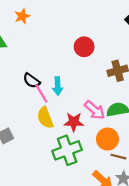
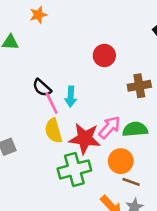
pink arrow: (95, 110) -> (109, 127), turned -95
red star: (74, 122) -> (85, 138), size x1.4

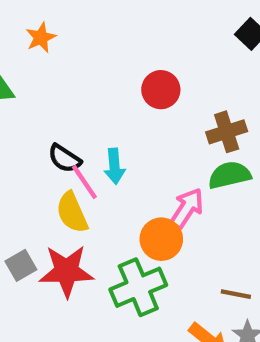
green semicircle: (135, 129) -> (230, 175), moved
yellow semicircle: (53, 131) -> (72, 213), moved
red star: (85, 138) -> (67, 271), moved
orange circle: (121, 161) -> (161, 239), moved

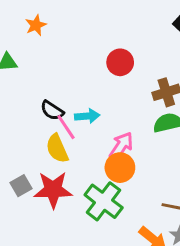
cyan arrow: (115, 166) -> (87, 116), turned -90
pink arrow: (187, 208) -> (121, 146), moved
green cross: (138, 287) -> (104, 201), turned -30

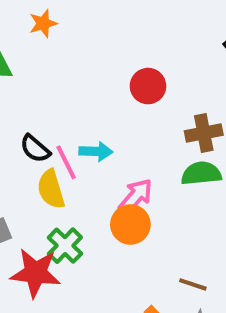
black semicircle: (52, 110) -> (35, 149), moved
red star: (53, 190) -> (35, 273), moved
green cross: (104, 201) -> (65, 246), moved, size x0.7

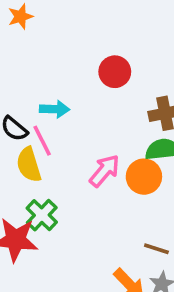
cyan arrow: (96, 151) -> (55, 109), moved
orange circle: (130, 224) -> (144, 177), moved

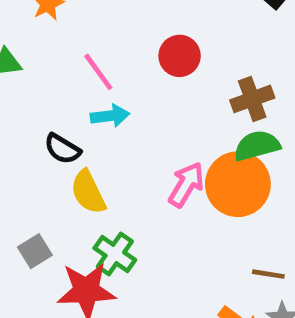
pink line: (42, 141) -> (98, 72), moved
orange circle: (144, 177) -> (238, 184), size x1.4

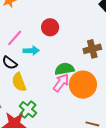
red circle: (180, 56) -> (50, 27), moved
pink line: (98, 72) -> (15, 38), moved, turned 72
green semicircle: (257, 146) -> (65, 69), moved

